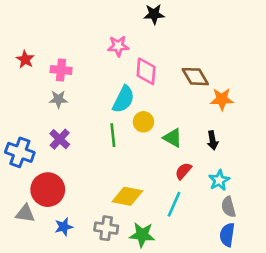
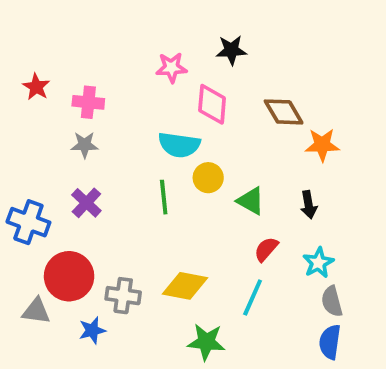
black star: (154, 14) -> (231, 50), moved
cyan semicircle: (123, 99) -> (179, 145), turned 72
gray cross: (106, 228) -> (123, 296), moved

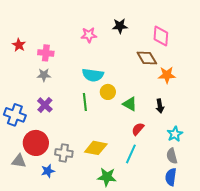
pink diamond: (212, 104) -> (161, 36), moved
cyan star: (318, 263) -> (175, 134), moved

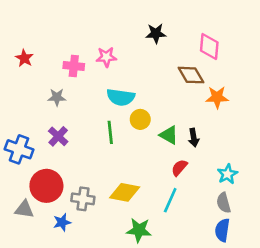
pink star: (89, 35) -> (106, 57), moved
pink cross: (46, 53) -> (74, 66), moved
black arrow: (160, 106) -> (194, 138), moved

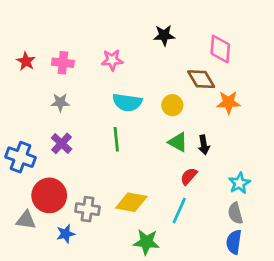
pink cross: (74, 66) -> (63, 63), moved
yellow circle: (140, 119) -> (172, 105), moved

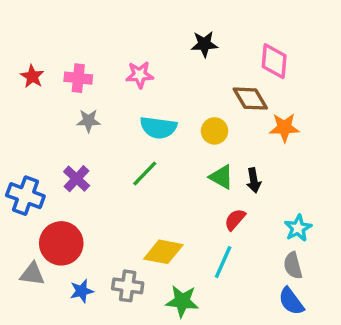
gray star: (60, 102) -> (88, 121), moved
green line: (116, 139) -> (145, 174), turned 50
gray cross: (88, 209) -> (128, 286), moved
blue semicircle: (234, 242) -> (291, 301), turned -45

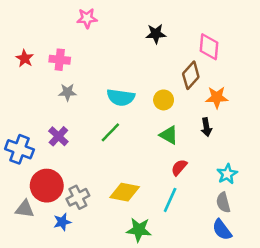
pink star: (140, 75) -> (87, 18), moved
brown diamond: (250, 99) -> (191, 75), turned 72
black arrow: (254, 180) -> (206, 127), moved
gray cross: (128, 286) -> (78, 197), moved, turned -35

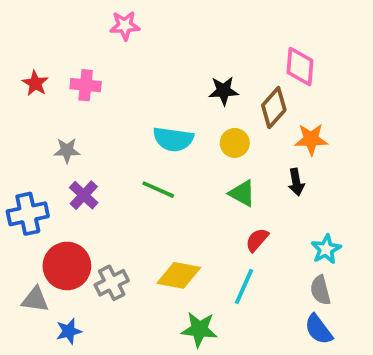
black star: (156, 34) -> (223, 91), moved
gray star: (68, 92) -> (67, 150), moved
green line: (110, 132) -> (158, 190), turned 70
blue cross: (19, 149) -> (28, 214), turned -32
blue star: (62, 222) -> (69, 331), moved

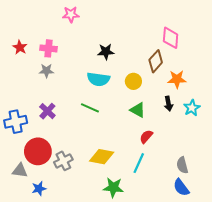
black star: (223, 91) -> (106, 52), moved
gray star: (67, 150) -> (46, 71), moved
cyan star: (326, 249) -> (192, 108), moved

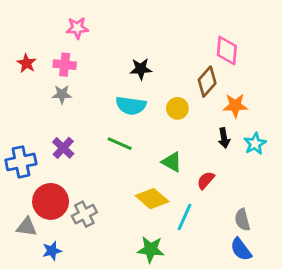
pink star: (71, 14) -> (77, 28), moved
green triangle: (138, 110) -> (172, 162), moved
red semicircle: (146, 137) -> (206, 180), moved
yellow diamond: (102, 157) -> (152, 199), moved, turned 30

